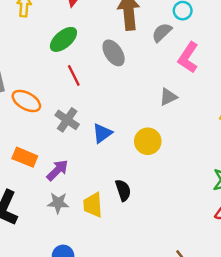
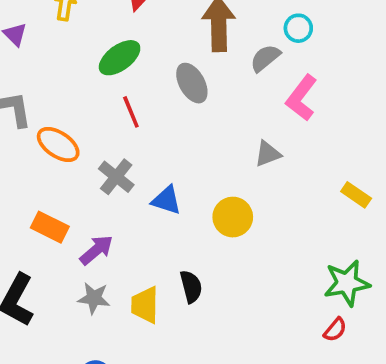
blue triangle: (102, 133) -> (166, 200), turned 50

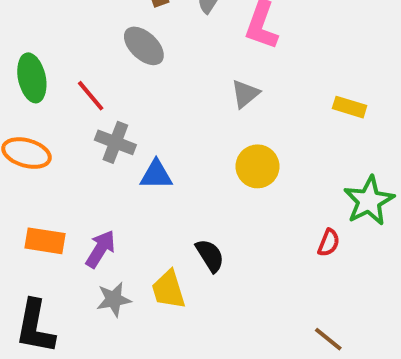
green ellipse: (120, 58) -> (32, 78), moved, turned -48
gray cross: (116, 177) -> (115, 142), moved
yellow circle: (233, 217) -> (257, 166), moved
red semicircle: (335, 330) -> (329, 243), moved

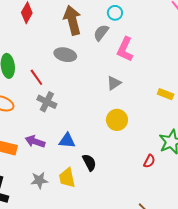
gray ellipse: (144, 46) -> (65, 55), turned -35
blue triangle: (156, 175) -> (67, 141), moved
purple arrow: (100, 249) -> (35, 141), moved, turned -108

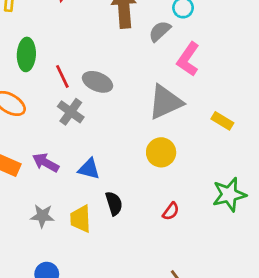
gray ellipse: (65, 55) -> (98, 82), moved
gray triangle: (114, 83) -> (165, 102), size x1.8
yellow rectangle: (166, 94) -> (222, 121), moved
red semicircle: (149, 161) -> (171, 211), moved

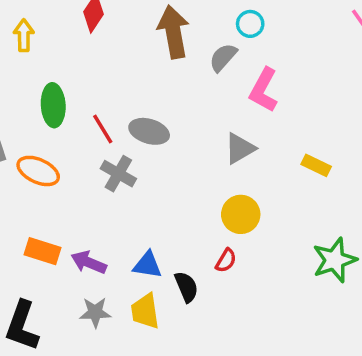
gray triangle: (165, 102) -> (240, 148), size x0.7
purple arrow: (46, 163) -> (89, 262), moved
blue triangle: (89, 169) -> (147, 265), moved
red semicircle: (171, 211) -> (226, 261), moved

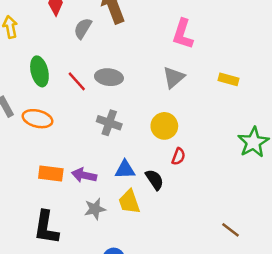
gray semicircle: (223, 57) -> (83, 28), moved
gray cross: (118, 174) -> (109, 123), moved
yellow circle: (241, 214) -> (164, 126), moved

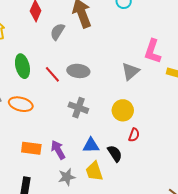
pink L-shape: (183, 34) -> (153, 51), moved
purple arrow: (84, 175) -> (58, 150), turned 48

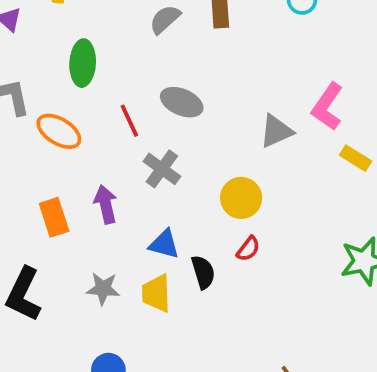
red line: (52, 74) -> (129, 121), moved
orange rectangle: (31, 148) -> (54, 217), turned 48
purple arrow: (58, 150) -> (106, 204), moved

